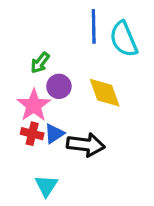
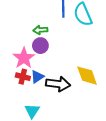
green arrow: (40, 63) -> (40, 30), moved, turned 48
yellow diamond: (105, 93) -> (87, 76), moved

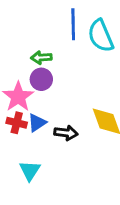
black arrow: (58, 84) -> (66, 133), size x0.7

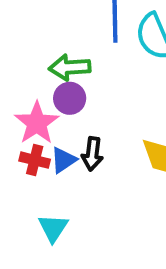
green arrow: (41, 58) -> (70, 67), size x1.4
black arrow: (66, 133) -> (92, 154), moved, turned 90

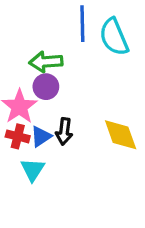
cyan triangle: (53, 228) -> (33, 170), moved

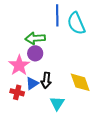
red cross: (18, 136) -> (17, 92), moved
cyan triangle: (33, 170) -> (57, 103), moved

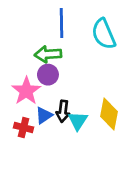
blue line: (57, 15) -> (62, 23), moved
yellow diamond: (80, 82) -> (109, 114), turned 30
cyan triangle: (57, 103) -> (78, 121), moved

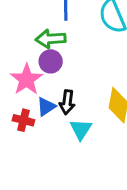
cyan triangle: (78, 121) -> (81, 129), moved

